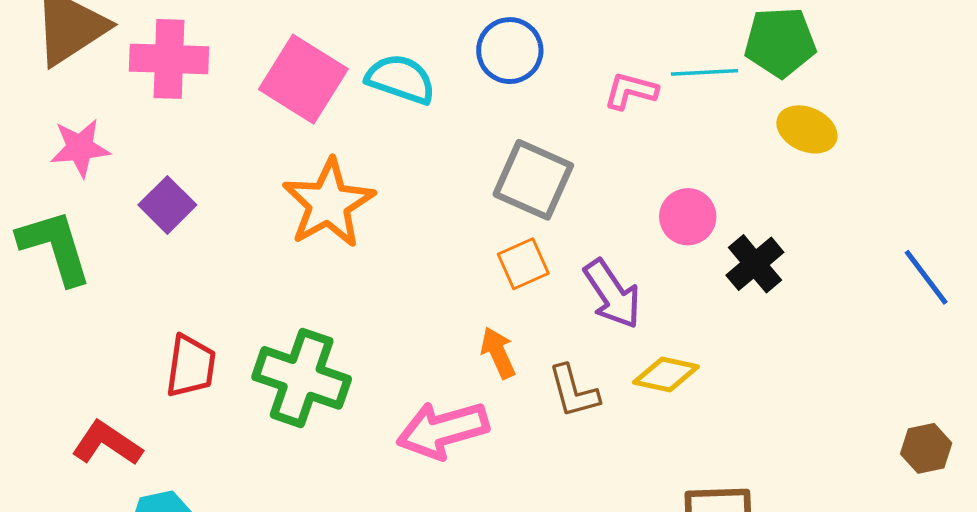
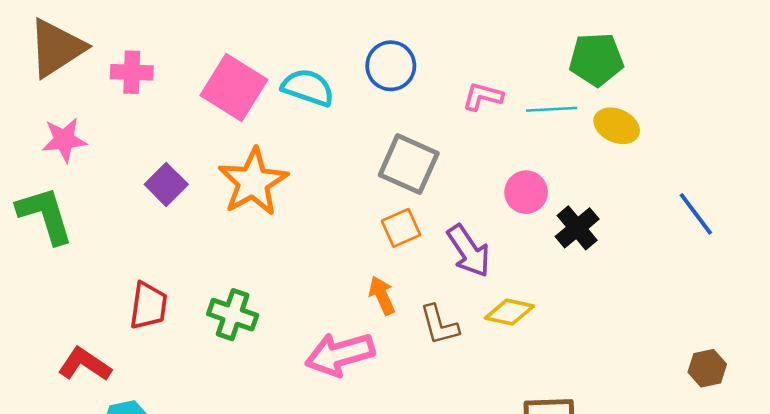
pink cross: (169, 59) -> (132, 72), size x0.7
cyan line: (705, 72) -> (552, 109), moved
purple square: (167, 205) -> (166, 184), moved
blue line: (926, 277) -> (696, 214), moved
green cross: (302, 378) -> (233, 315), size x0.7

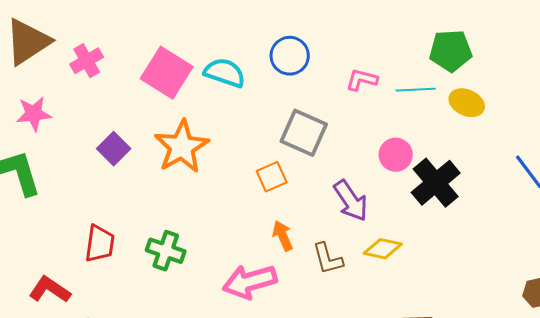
pink cross: (132, 72) -> (87, 61), turned -32
orange square: (401, 228) -> (272, 177), moved
black cross: (577, 228) -> (436, 183), size x1.4

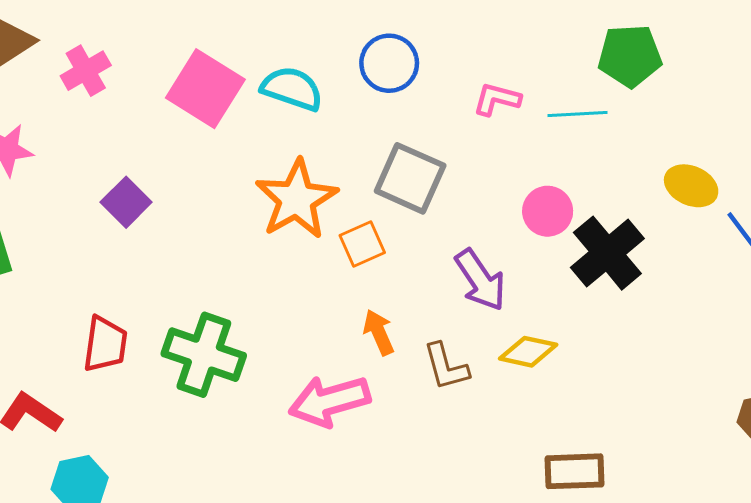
yellow ellipse: (467, 103) -> (691, 186), moved
orange star: (182, 147) -> (296, 199), moved
green cross: (166, 251) -> (204, 355), size x1.4

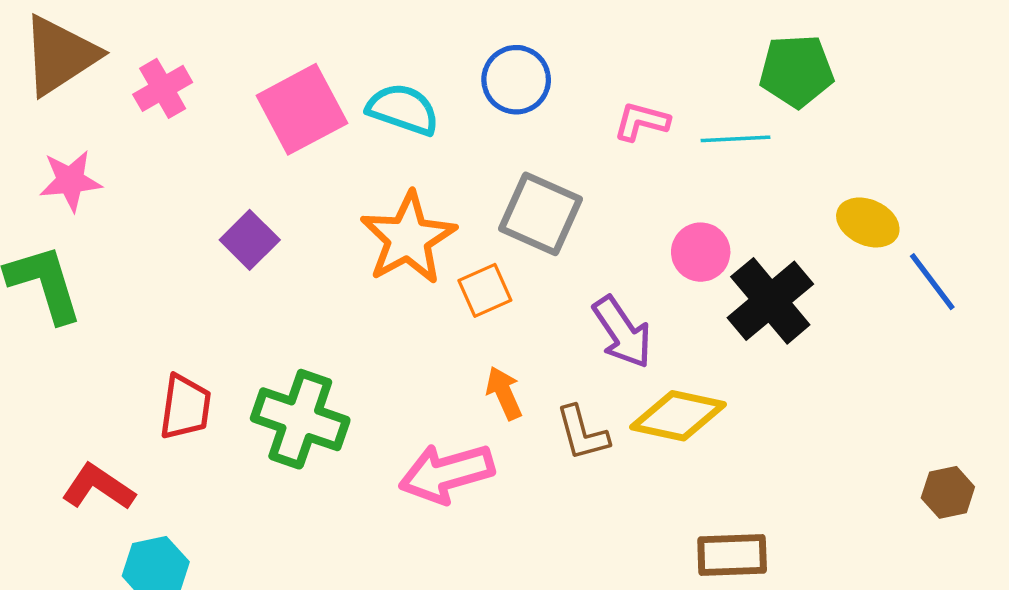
pink square: (205, 89) -> (302, 109), turned 30
purple square: (126, 202) -> (250, 240), moved
yellow diamond: (528, 352) -> (678, 416), size x1.4

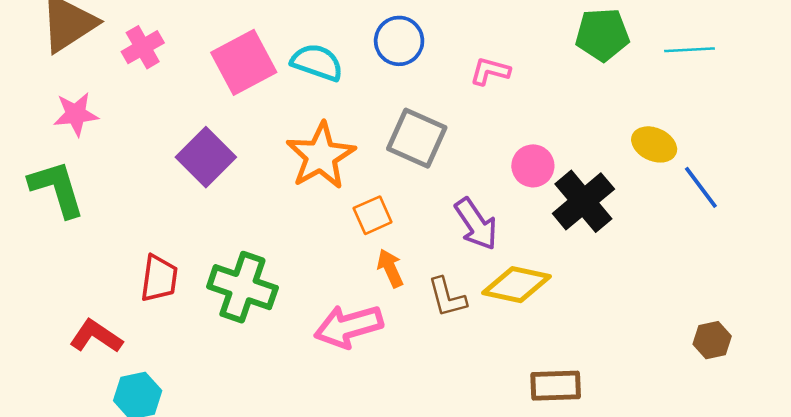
cyan line: (736, 139) -> (689, 50), moved
purple square: (250, 240) -> (206, 157), size x1.4
orange square: (485, 290) -> (373, 215), moved

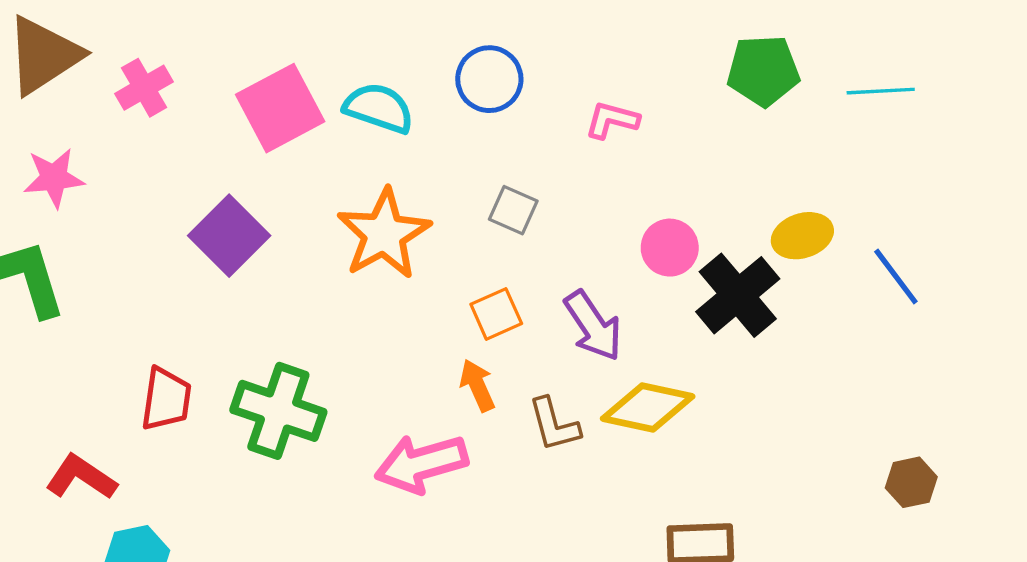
gray square: (417, 138) -> (513, 210), size x0.6
yellow ellipse: (654, 144) -> (802, 236), moved, turned -42
orange square: (373, 215) -> (496, 314), moved

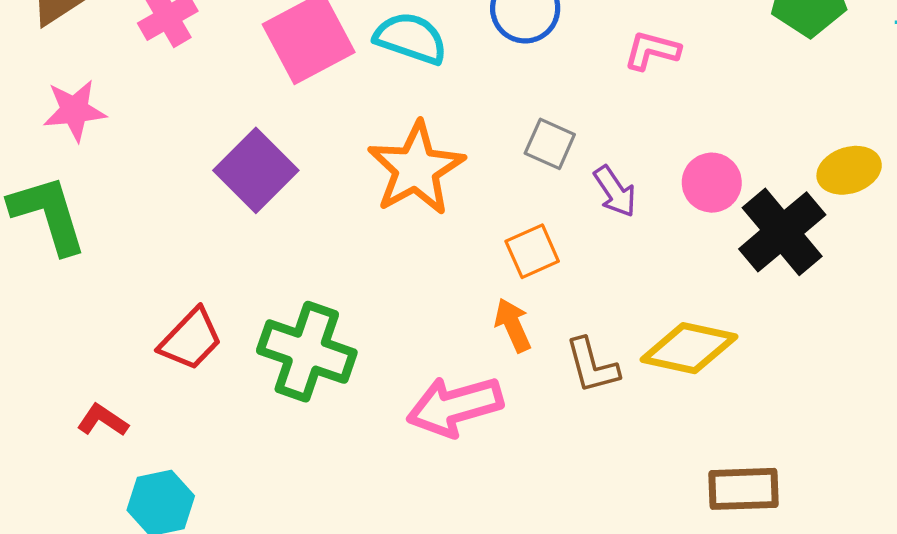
purple arrow: (593, 326) -> (615, 191), moved, size x0.7
red trapezoid: (166, 399) -> (191, 339), turned 36
red L-shape: (81, 477) -> (103, 420), size x0.7

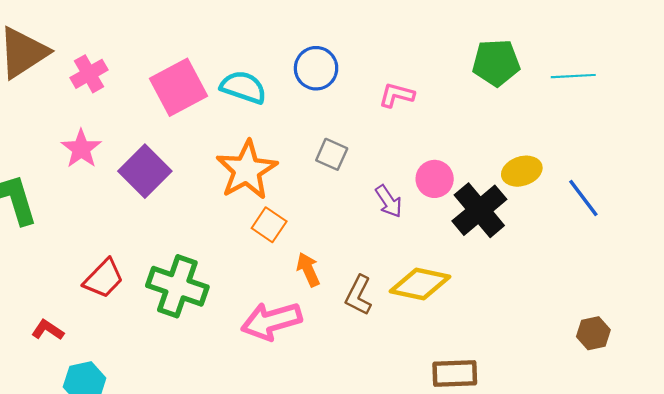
pink star: (74, 110) -> (81, 149), moved, turned -30
purple arrow: (615, 191) -> (389, 201), moved
orange square: (532, 251) -> (269, 225), moved, turned -32
brown L-shape: (592, 366) -> (359, 295), turned 42

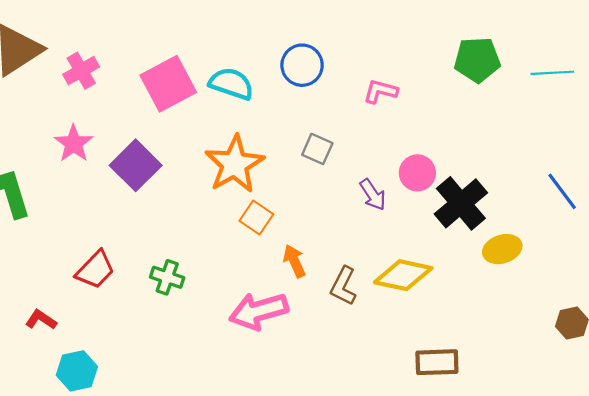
yellow ellipse: (522, 171) -> (502, 249), moved
green cross: (177, 286) -> (167, 277), size x0.6

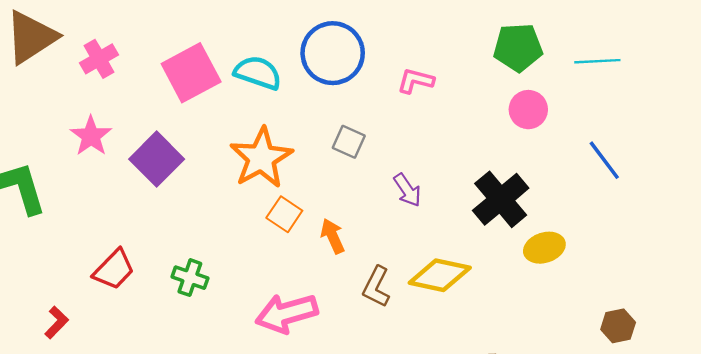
blue circle: (302, 65) -> (333, 53), size x1.4
pink circle: (417, 173) -> (528, 110), moved
blue line: (562, 191) -> (604, 160), moved
orange arrow: (294, 261) -> (333, 236), moved
red L-shape: (41, 320) -> (56, 322), turned 100

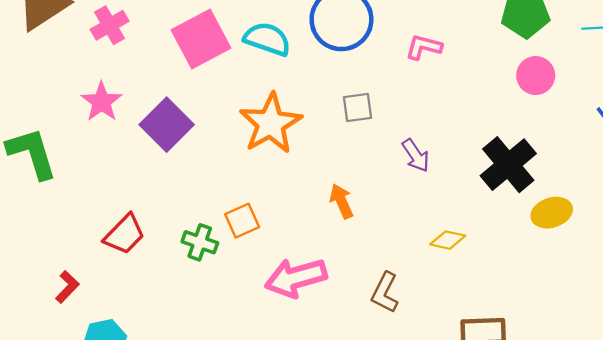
gray square: (349, 142) -> (357, 108), turned -32
orange square: (284, 214) -> (242, 221), moved, turned 32
yellow diamond: (440, 275) -> (448, 240), size x0.6
brown L-shape: (376, 287) -> (385, 293), moved

